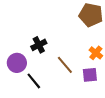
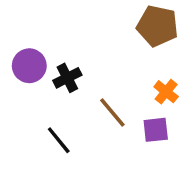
purple circle: (17, 63) -> (29, 66), moved

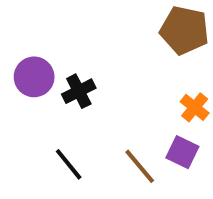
brown line: (112, 113) -> (140, 166), moved
purple square: (156, 130) -> (182, 152), turned 32

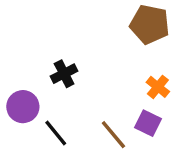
purple circle: (34, 77) -> (23, 107), moved

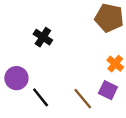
black cross: (64, 74) -> (43, 37), moved, turned -30

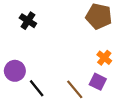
black cross: (43, 37) -> (28, 21), moved

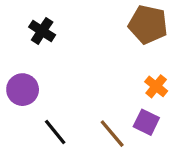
purple circle: (15, 71) -> (23, 90), moved

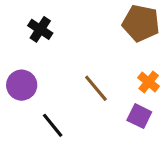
brown line: (112, 134) -> (96, 88), moved

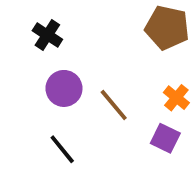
purple circle: (22, 85) -> (64, 88), moved

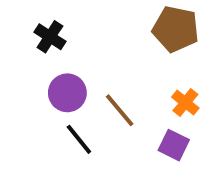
black line: (62, 149) -> (79, 139), moved

